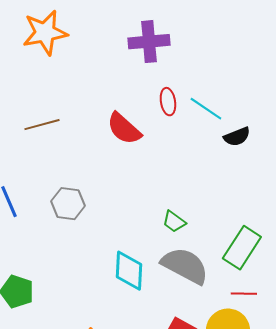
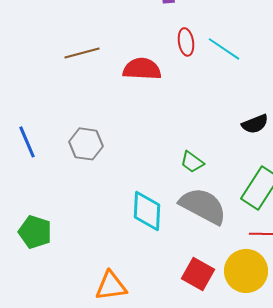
brown line: (42, 125) -> (82, 53), moved
red semicircle: (124, 129) -> (142, 69), turned 141
black semicircle: (237, 137) -> (255, 124), moved

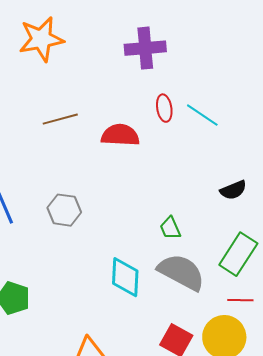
green trapezoid: (192, 162) -> (170, 228), turned 30

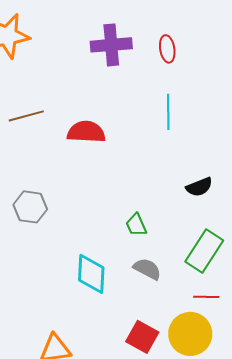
red ellipse: (164, 108) -> (167, 49), moved
cyan line: (202, 115) -> (168, 112), turned 56
gray semicircle: (181, 272) -> (147, 269), size x0.6

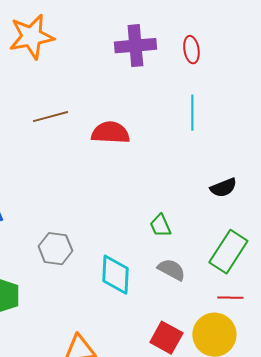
gray hexagon: (30, 207) -> (55, 249), moved

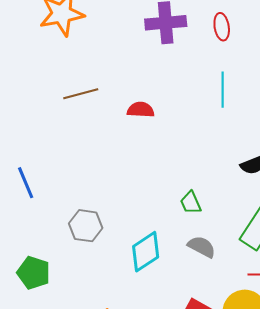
red semicircle: (110, 133) -> (141, 110), size x0.7
cyan diamond: (115, 275) -> (146, 252), turned 54

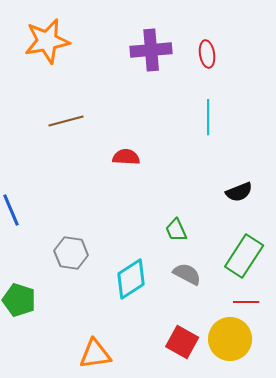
red semicircle: (141, 110) -> (126, 157), moved

